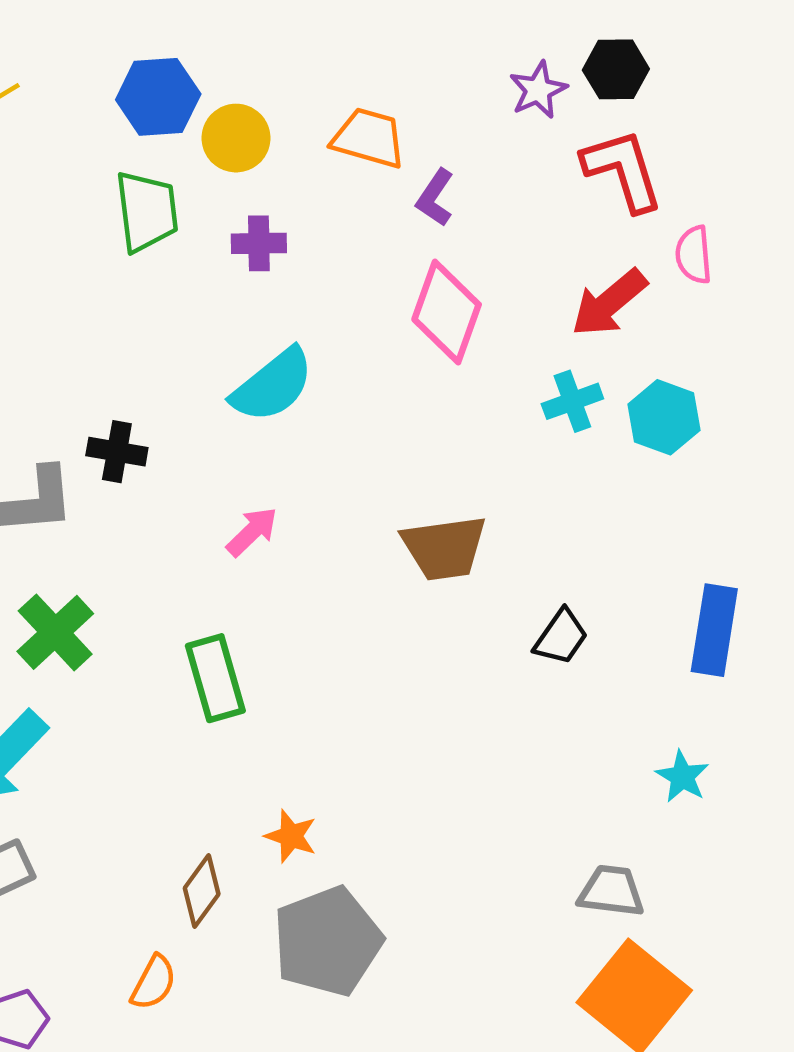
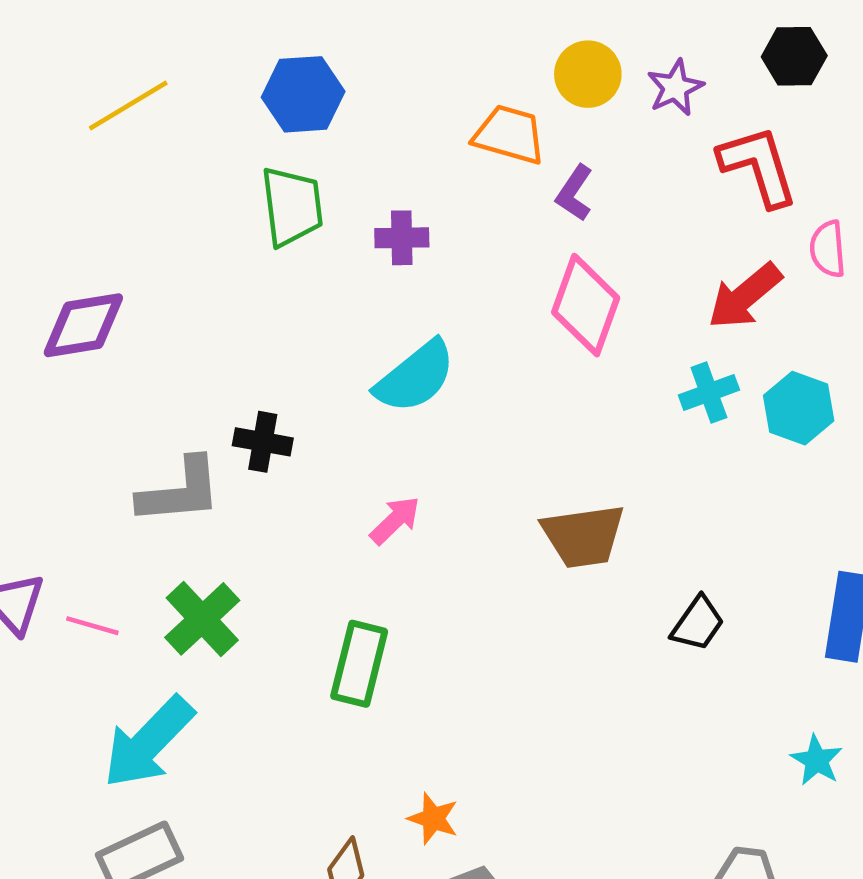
black hexagon: (616, 69) -> (794, 56), moved
yellow circle: (236, 138) -> (588, 74), moved
green rectangle: (215, 678) -> (359, 664), turned 30

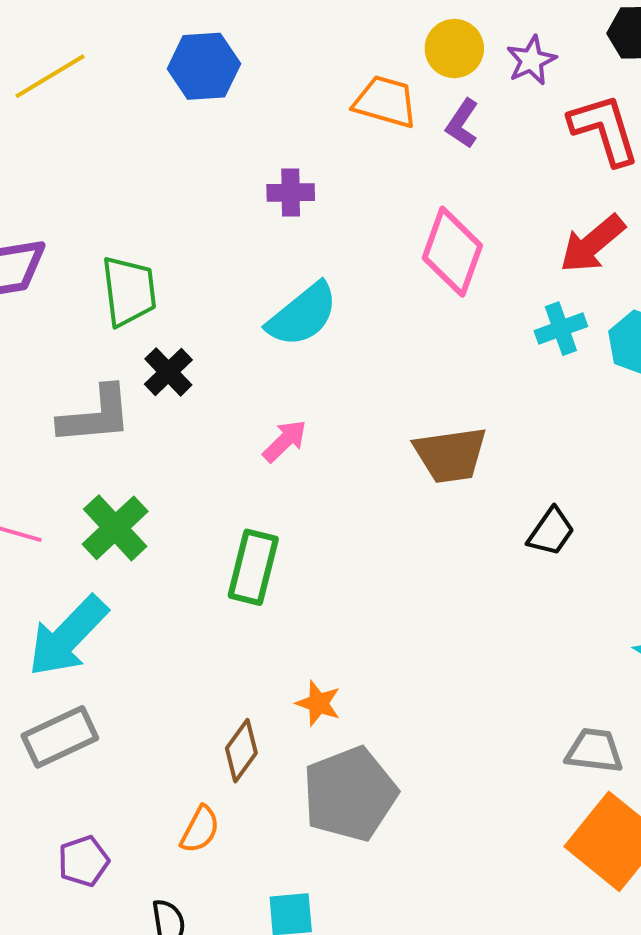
purple L-shape: (574, 193) -> (462, 123), moved
green trapezoid: (292, 206) -> (129, 291), moved
black cross: (263, 442) -> (168, 372), turned 36

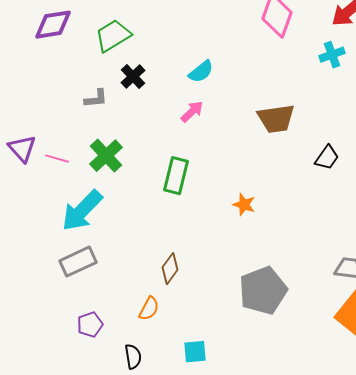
green trapezoid: (129, 291) -> (113, 36), turned -114
cyan semicircle: (302, 315) -> (201, 72), moved, size x0.7
gray L-shape: (95, 415) -> (96, 99), size x0.6
orange star: (318, 703) -> (244, 205), moved
gray pentagon: (350, 794) -> (263, 291), moved

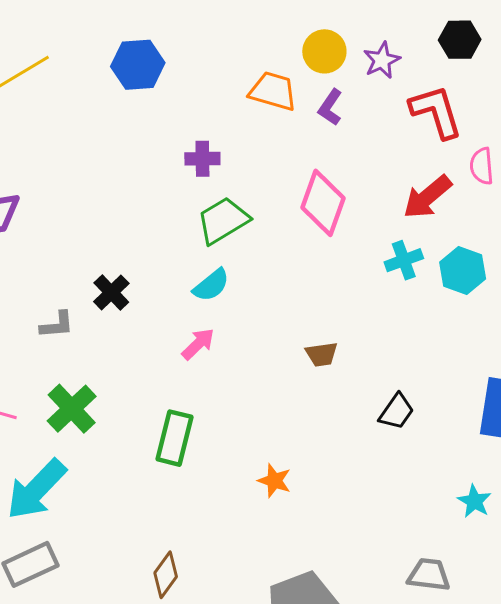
green trapezoid: (113, 36) -> (223, 220), moved
brown trapezoid: (276, 119) -> (322, 354), size x0.6

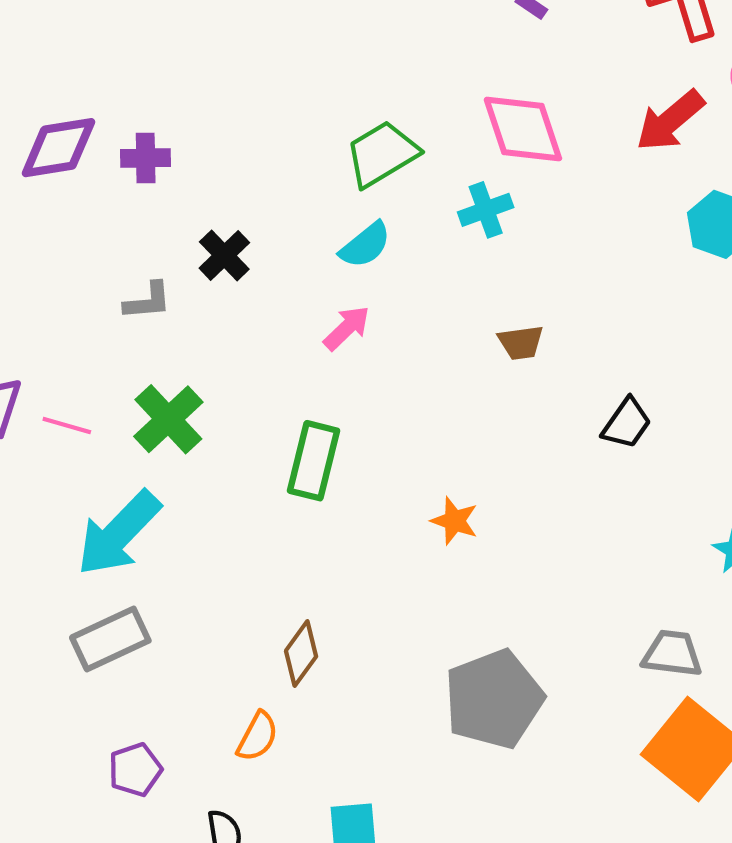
purple cross: (202, 159) -> (146, 158), moved
pink diamond: (323, 203) -> (523, 129), turned -38
cyan cross: (404, 260) -> (486, 210), moved

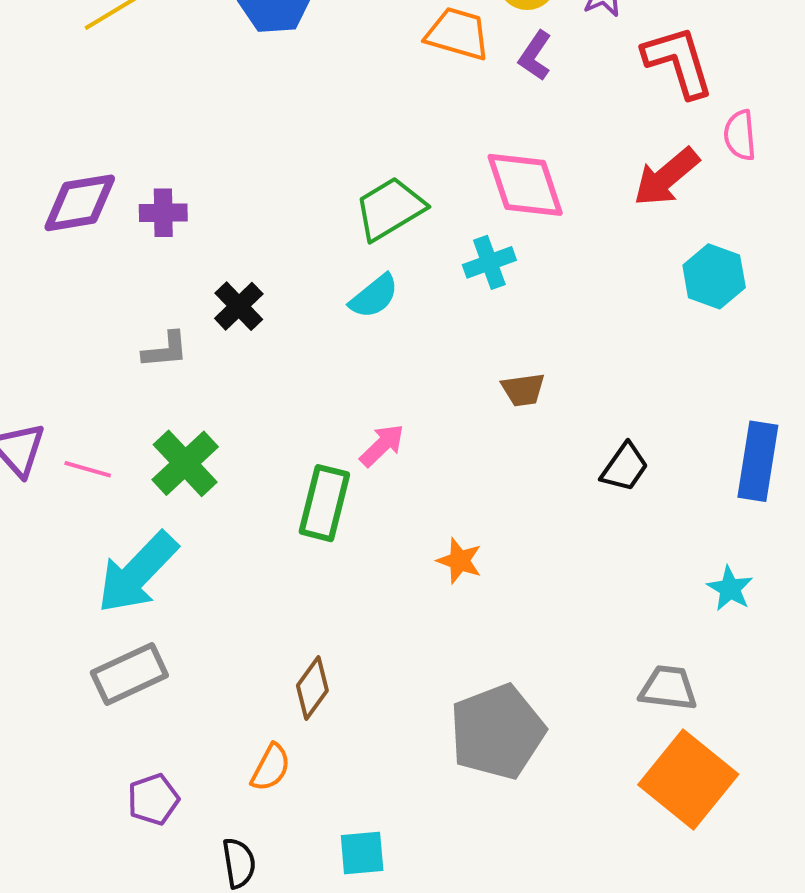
pink arrow: (347, 328) -> (382, 445), moved

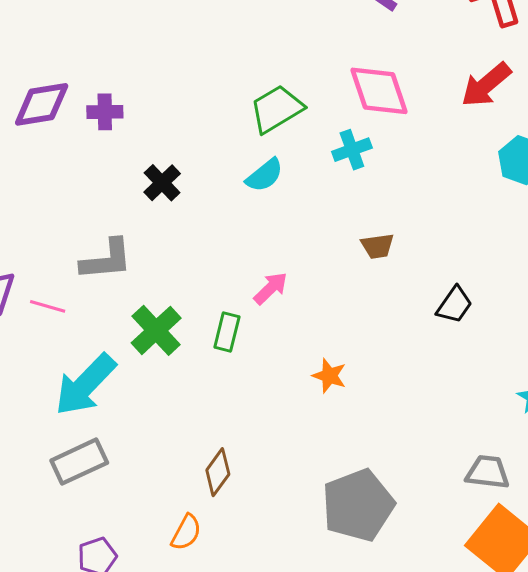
gray L-shape: (165, 350) -> (106, 260), moved, size x1.5
green cross: (185, 463) -> (156, 330), moved
green rectangle: (324, 503) -> (227, 332), size x0.7

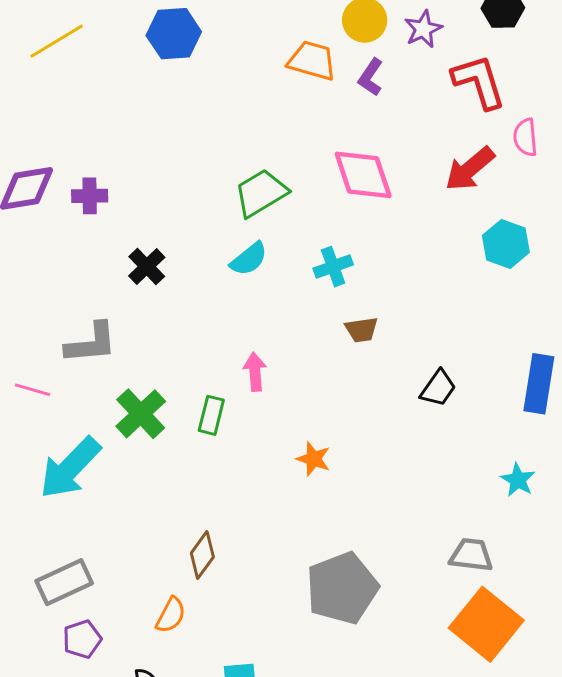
cyan cross: (352, 150) -> (333, 267), moved
pink arrow: (271, 288) -> (255, 372), turned -51
gray rectangle: (79, 462) -> (64, 582), moved

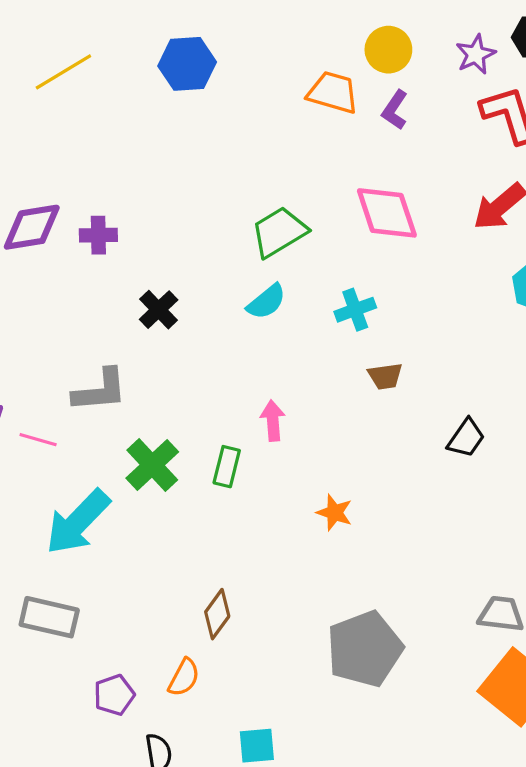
purple star: (423, 29) -> (476, 54), moved
gray rectangle: (64, 582) -> (49, 617), moved, turned 38
purple pentagon: (82, 639) -> (114, 695), moved

